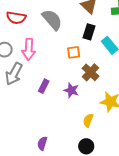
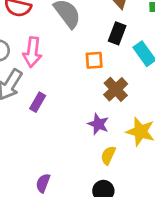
purple rectangle: (44, 86) -> (38, 102), moved
purple star: (71, 90) -> (98, 124), moved

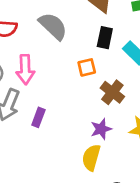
purple star: (98, 124) -> (101, 129), turned -30
yellow semicircle: (108, 155) -> (91, 158), moved, size x1.4

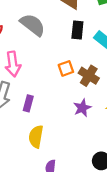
orange square: (87, 67) -> (66, 68), moved
yellow semicircle: (91, 158) -> (36, 137), moved

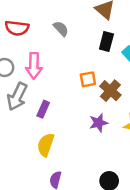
gray semicircle: (33, 25) -> (61, 29), size x0.6

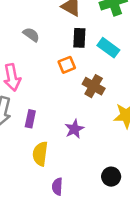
orange square: (88, 79) -> (67, 65), moved
purple star: (98, 123) -> (74, 129), moved

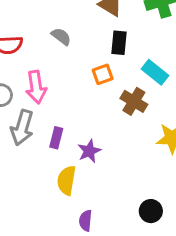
cyan rectangle: (108, 48) -> (155, 72), moved
purple star: (74, 129) -> (89, 151), moved

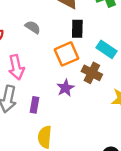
orange square: (103, 74) -> (66, 54), size x1.5
purple star: (89, 151) -> (65, 88), moved

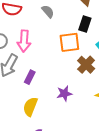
purple star: (65, 88) -> (64, 93), moved

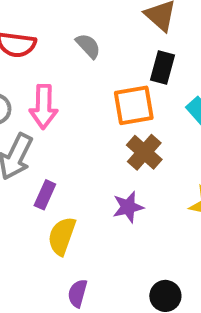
brown cross: (86, 65) -> (144, 152), moved
purple rectangle: (30, 77) -> (45, 195), moved

